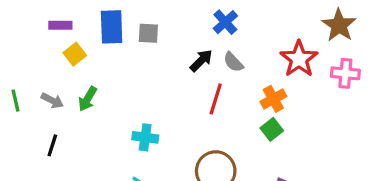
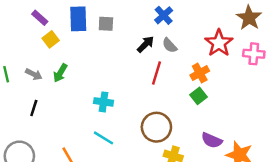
purple rectangle: (60, 25) -> (40, 18), turned 42

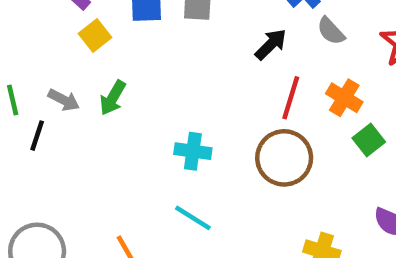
gray semicircle: (170, 45) -> (331, 31), moved
orange cross: (200, 73) -> (344, 98), moved, turned -30
black line: (34, 108) -> (37, 136), moved
brown circle: (156, 127) -> (284, 158), moved

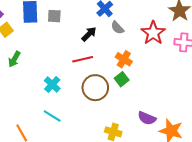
red line: (291, 98) -> (83, 59), moved, turned 60
green square: (369, 140) -> (122, 79), moved
cyan cross: (193, 151) -> (52, 84), turned 35

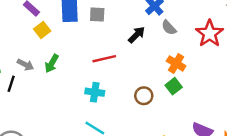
red line: (83, 59) -> (104, 59), moved
cyan cross: (52, 84) -> (95, 92), turned -35
brown circle: (95, 88) -> (144, 96), size x0.6

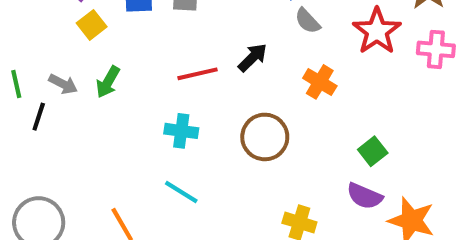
black arrow: (137, 35) -> (253, 58), moved
green square: (174, 86) -> (373, 151), moved
brown circle: (144, 96) -> (265, 137), size x1.5

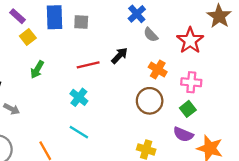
pink cross: (436, 49) -> (191, 82), moved
gray arrow: (63, 84) -> (12, 109), moved
cyan cross: (181, 131) -> (79, 97), turned 30
brown circle: (265, 137) -> (150, 101), moved

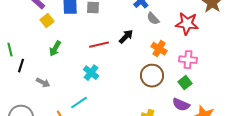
red star: (190, 41) -> (187, 24), turned -30
gray arrow: (12, 109) -> (43, 83), moved
cyan line: (79, 132) -> (79, 103), moved, turned -66

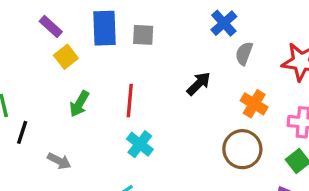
gray semicircle: (153, 19) -> (244, 53), turned 64
red line: (99, 45) -> (130, 100), moved, turned -72

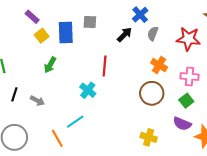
blue rectangle: (105, 28) -> (66, 32), moved
black arrow: (199, 84) -> (124, 35), moved
red line: (130, 100) -> (105, 66), moved
black line: (22, 132) -> (14, 94), moved

